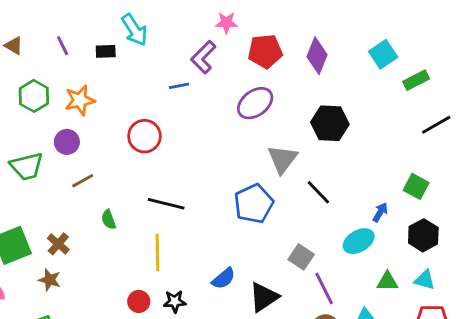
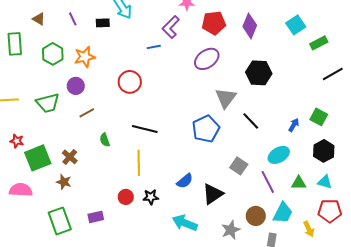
blue arrow: (380, 212) -> (294, 125), moved
purple line: (324, 288) -> (268, 182), moved

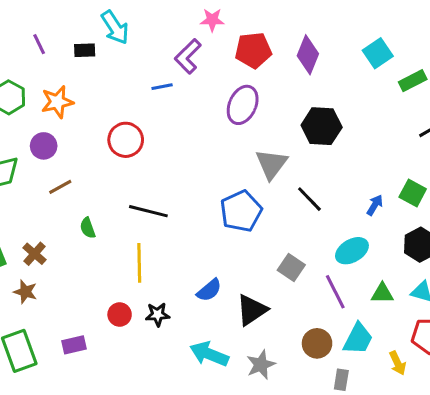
purple ellipse: (207, 59) -> (243, 105), turned -30
gray star: (231, 230) -> (261, 365), moved

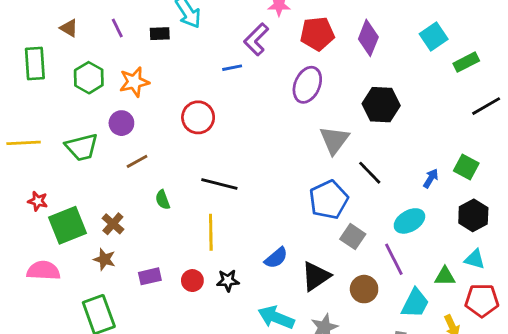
blue pentagon: (241, 211) -> (329, 200), moved
green triangle: (382, 293) -> (445, 276), moved
brown circle: (317, 343) -> (364, 289), moved
purple rectangle: (74, 345) -> (150, 276), moved

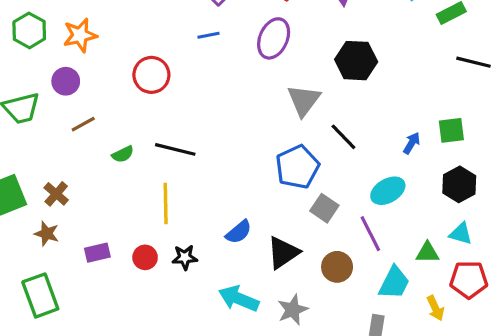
blue line: (232, 68) -> (209, 35), moved
black line: (486, 106) -> (474, 62), turned 44
green square: (466, 167) -> (451, 130), turned -35
green semicircle: (163, 200) -> (123, 154), moved, turned -96

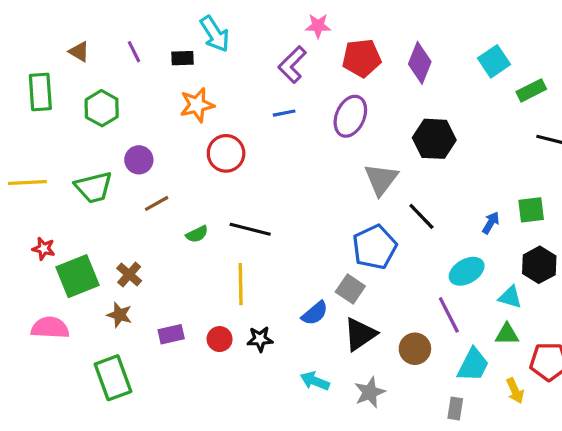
orange star: (80, 35) -> (197, 105), moved
gray square: (324, 208) -> (350, 289), moved
cyan triangle: (461, 234) -> (510, 297), moved
cyan arrow: (239, 299) -> (315, 381), size x0.7

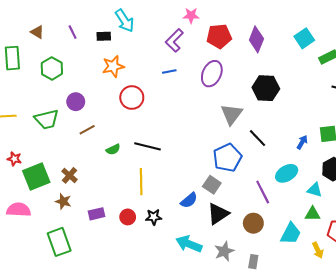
purple line: (449, 315) -> (263, 192), moved
cyan arrow: (315, 381) -> (189, 244), size x1.4
gray rectangle: (455, 408) -> (253, 262), moved

